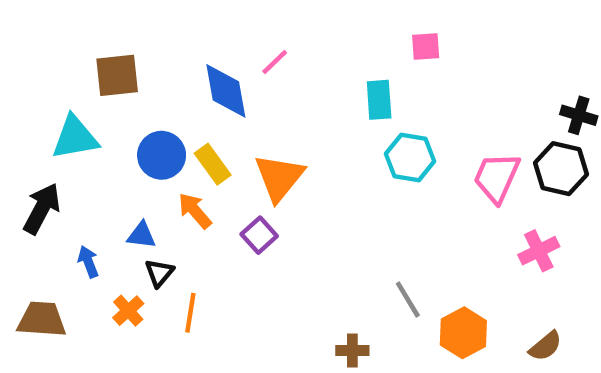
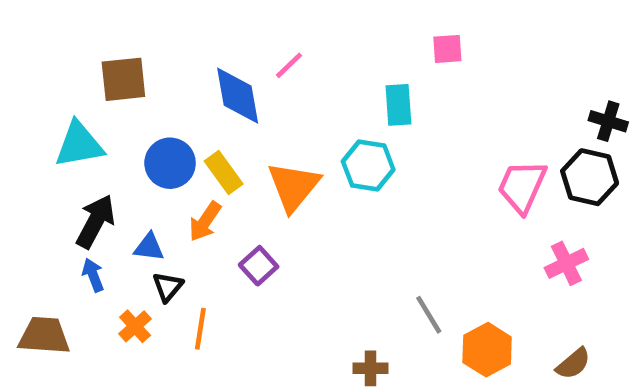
cyan hexagon: (410, 157) -> (368, 166), moved
black arrow: (42, 209) -> (95, 221), moved
orange arrow: (195, 211) -> (205, 221), turned -105
purple square: (259, 235) -> (259, 266), moved

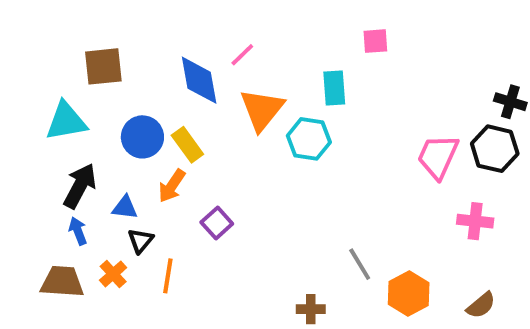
orange triangle: (294, 186) -> (262, 110), moved
pink cross: (566, 263) -> (475, 221), turned 32
brown trapezoid: (44, 336) -> (62, 282), moved

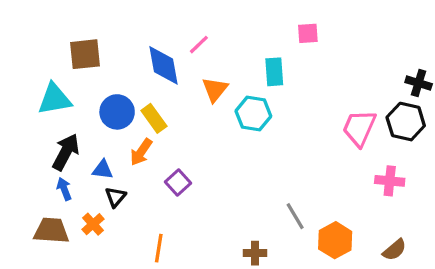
orange triangle: (262, 110) -> (215, 89), size x0.7
orange line: (168, 276) -> (159, 248), moved

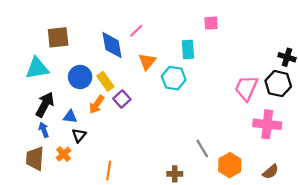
pink cross: (390, 181) -> (267, 124), size x1.4
purple square: (178, 182) -> (122, 99), moved
brown trapezoid: (51, 231) -> (35, 158), turned -90

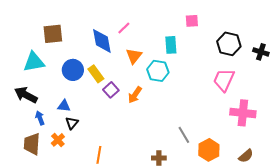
black hexagon: (278, 84) -> (229, 44), moved
black arrow: (45, 105) -> (26, 95), moved, turned -90
orange arrow: (97, 105) -> (135, 95), moved

